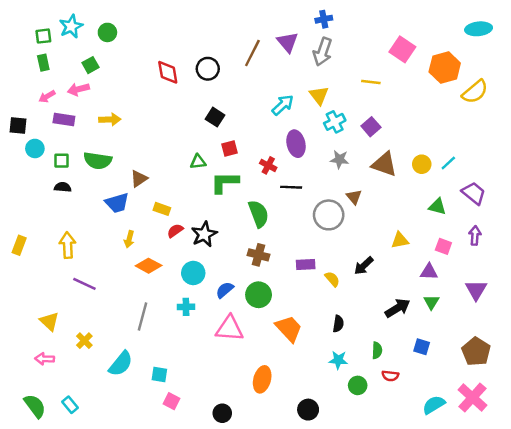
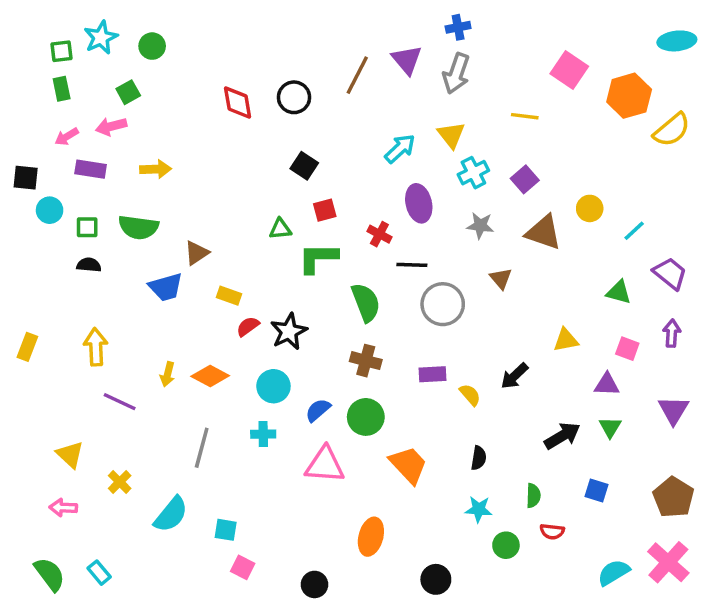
yellow circle: (422, 164) -> (590, 208), moved
gray circle: (329, 215) -> (443, 304), moved
yellow arrow: (129, 239) -> (167, 374), moved

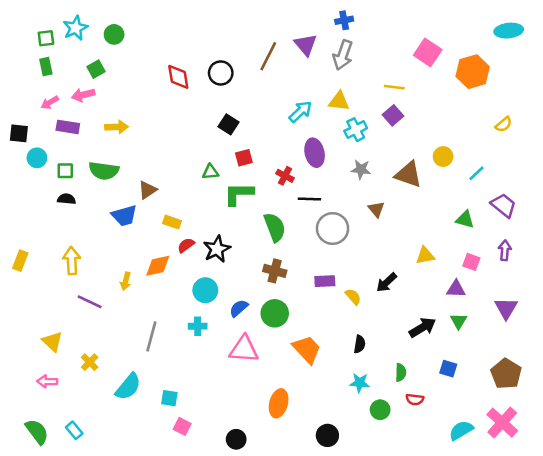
yellow semicircle: (672, 130) -> (503, 124), moved, size x0.6
yellow triangle: (451, 135) -> (339, 101), turned -45
purple square: (525, 179) -> (393, 115), moved
orange diamond: (210, 376) -> (158, 266), moved, turned -40

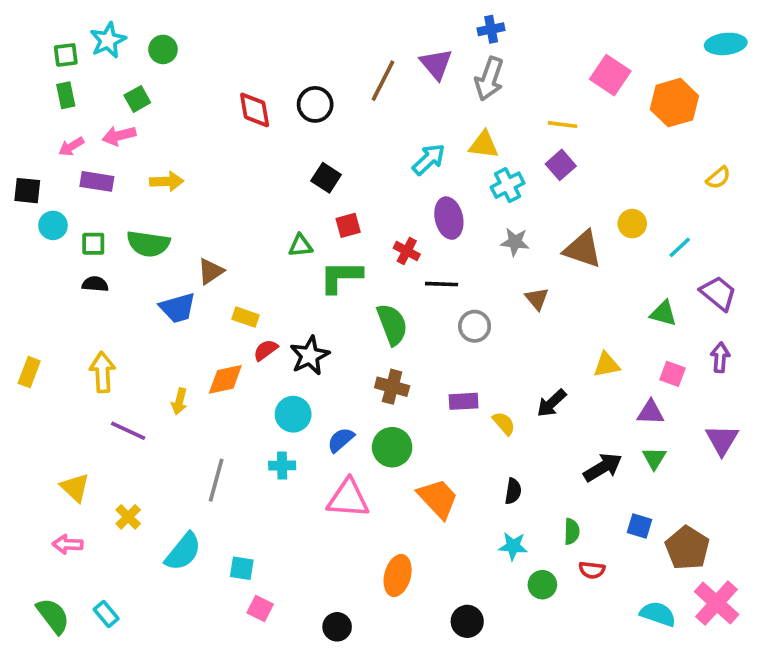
gray circle: (333, 229) -> (475, 326), size x0.7
brown pentagon: (506, 374) -> (687, 548), moved
cyan semicircle: (461, 430) -> (658, 614), turned 50

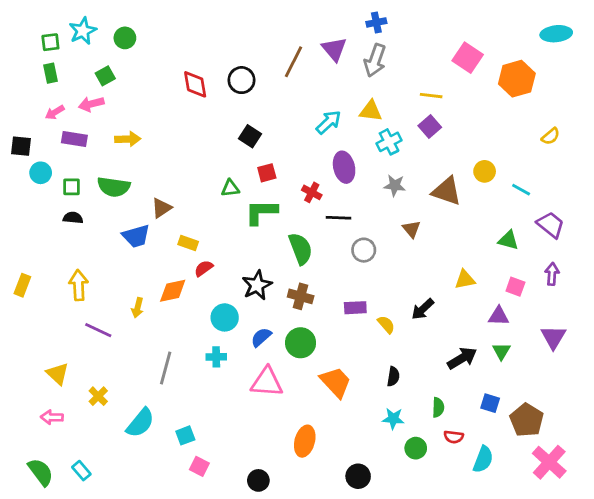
cyan line: (680, 247) -> (521, 190), turned 72
black star: (310, 356) -> (257, 285), moved
cyan square: (242, 568) -> (185, 435), turned -30
cyan semicircle: (658, 614) -> (483, 459), moved, turned 92

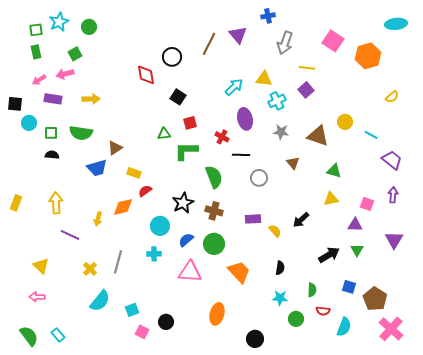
gray arrow: (375, 60) -> (285, 43), moved
red diamond: (195, 84) -> (146, 75), moved
green triangle: (508, 240) -> (334, 171), moved
yellow cross: (98, 396) -> (90, 269), moved
black circle: (258, 480) -> (166, 322), moved

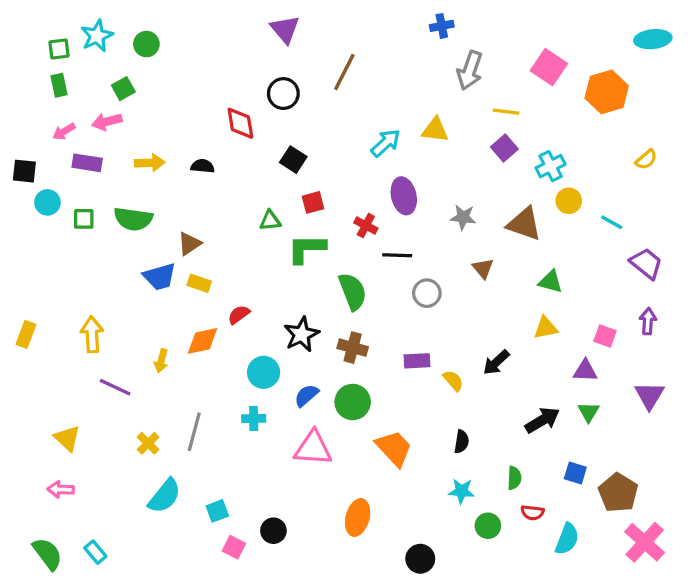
purple triangle: (238, 35) -> (285, 29), moved
cyan cross: (277, 101) -> (551, 166), moved
black semicircle: (52, 155) -> (203, 166), moved
yellow rectangle: (134, 173) -> (199, 283), moved

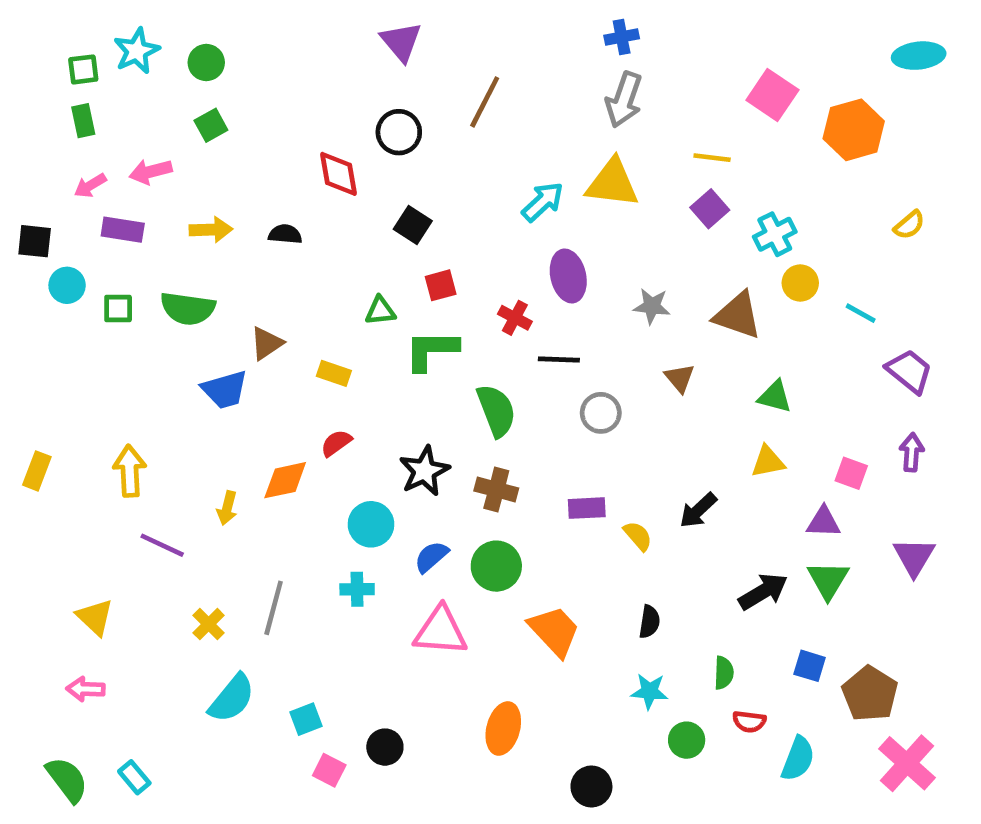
gray arrow: (470, 70) -> (624, 100), moved
green square: (123, 89) -> (211, 125), moved
yellow triangle: (435, 130) -> (612, 183), size x1.4
yellow rectangle: (199, 283) -> (334, 373), moved
green triangle: (589, 412) -> (828, 580), size x1.4

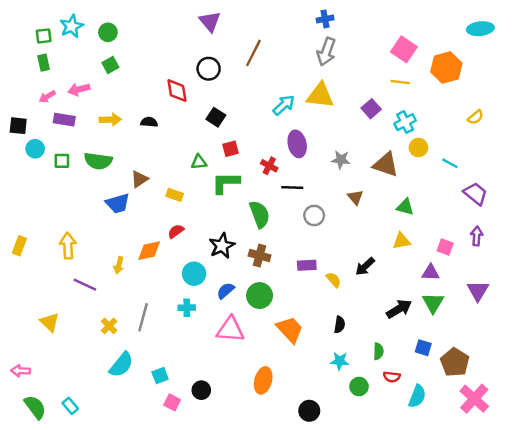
yellow line: (712, 158) -> (400, 82), moved
pink arrow: (86, 689) -> (21, 371), moved

